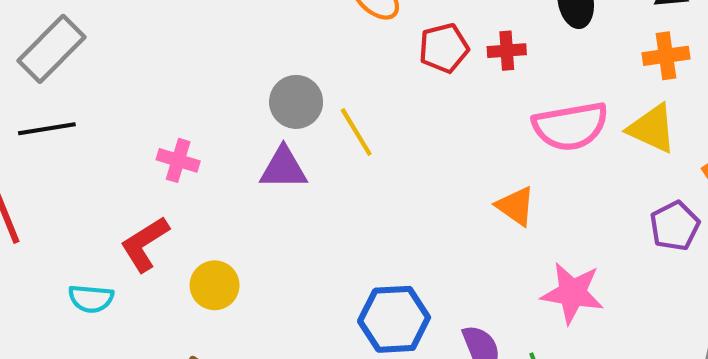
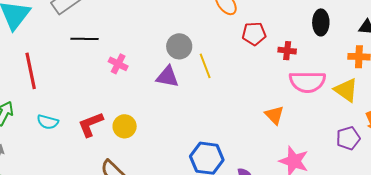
red cross: (507, 51) -> (287, 51), moved
black line: (47, 129) -> (84, 39), moved
red L-shape: (145, 244) -> (91, 124), moved
cyan semicircle: (91, 299) -> (48, 122), moved

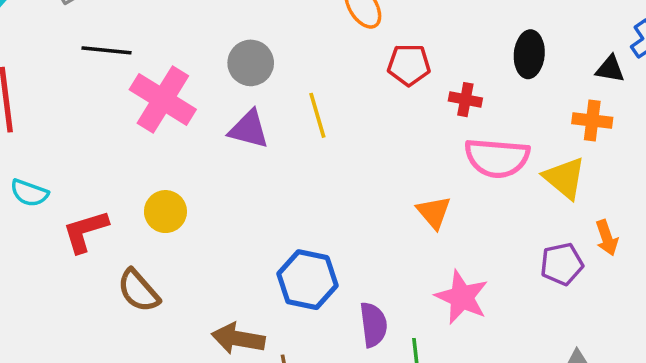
gray circle: (179, 46) -> (251, 63), moved
pink cross: (118, 64) -> (163, 100), size x1.8
red L-shape: (91, 124) -> (85, 231), moved

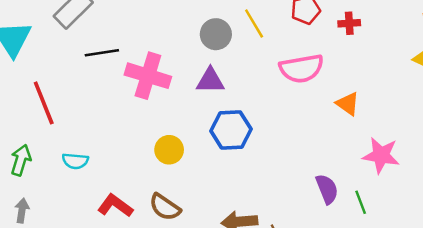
gray circle: (251, 63) -> (216, 34), moved
yellow line: (317, 115) -> (254, 23), moved
pink semicircle: (497, 158) -> (301, 68), moved
red L-shape: (85, 231) -> (115, 206), moved, turned 68
blue hexagon: (307, 280) -> (231, 130), moved

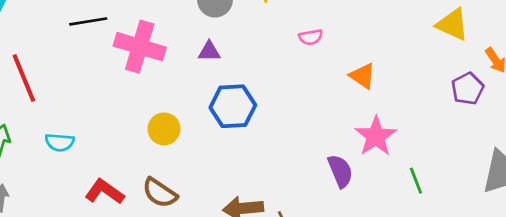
pink semicircle: (301, 68) -> (311, 37), size x0.5
purple triangle: (210, 81) -> (209, 51), size x0.7
pink star: (381, 155) -> (376, 136), moved, turned 30
green line: (361, 202) -> (416, 181), moved

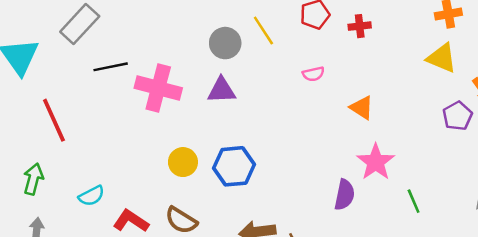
purple triangle: (209, 51) -> (222, 90), size x1.4
blue hexagon: (233, 106) -> (234, 166), moved
cyan semicircle: (60, 142) -> (92, 196), moved, turned -30
purple semicircle: (340, 171) -> (344, 195), turned 36

